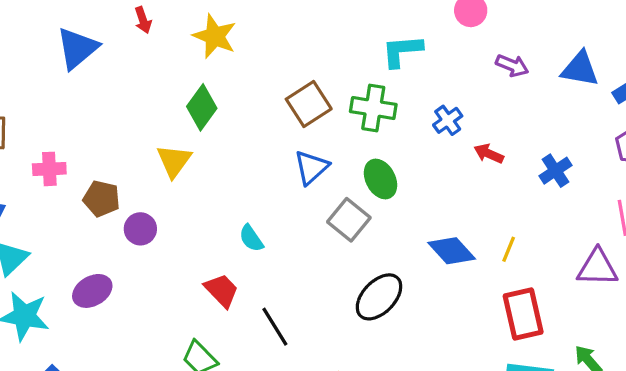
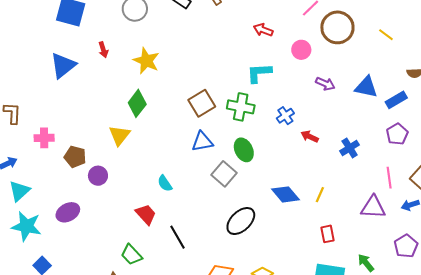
blue triangle: (311, 167) -> (202, 142), turned 30
red rectangle: (523, 314) -> (327, 234), size x0.6

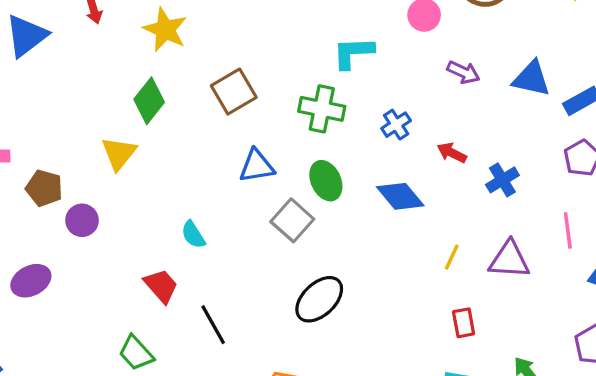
brown square: (202, 103) -> (234, 92), moved
red arrow: (310, 136) -> (452, 153), moved
blue diamond: (286, 194) -> (400, 196), moved
purple triangle: (373, 207) -> (509, 260), moved

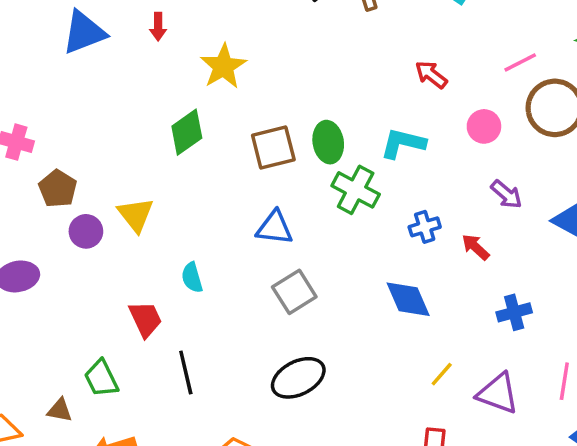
yellow triangle: (119, 153) -> (136, 215), moved, turned -33
red arrow: (452, 153) -> (476, 247), moved
green ellipse: (326, 181) -> (328, 142), moved

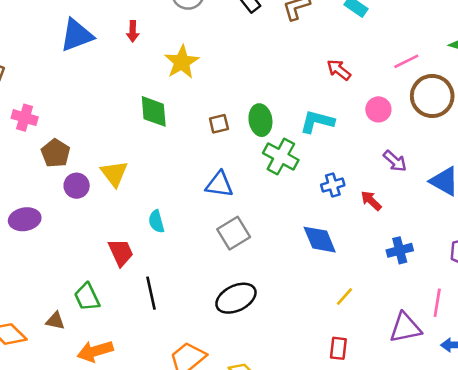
green diamond: (187, 132) -> (154, 111), turned -60
brown square: (273, 147) -> (219, 124), size x0.6
purple triangle: (498, 393) -> (405, 328), moved, turned -32

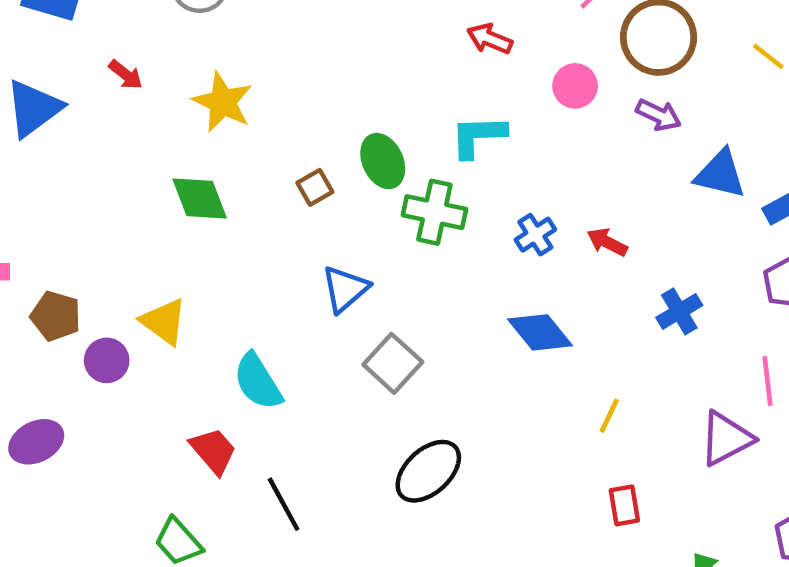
red arrow: (133, 31) -> (126, 75), turned -36
purple arrow: (395, 161) -> (658, 115), moved
blue triangle: (219, 184) -> (345, 289), turned -32
cyan semicircle: (156, 221) -> (258, 382), size x1.5

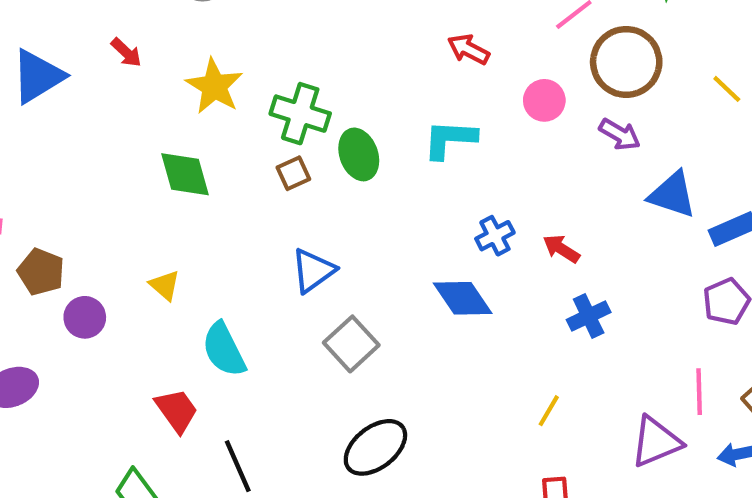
green cross: (434, 212) -> (300, 114), moved
blue cross: (679, 311) -> (589, 316), moved
yellow triangle: (164, 322) -> (165, 285), moved, size x0.7
blue diamond: (540, 332) -> (463, 298), moved

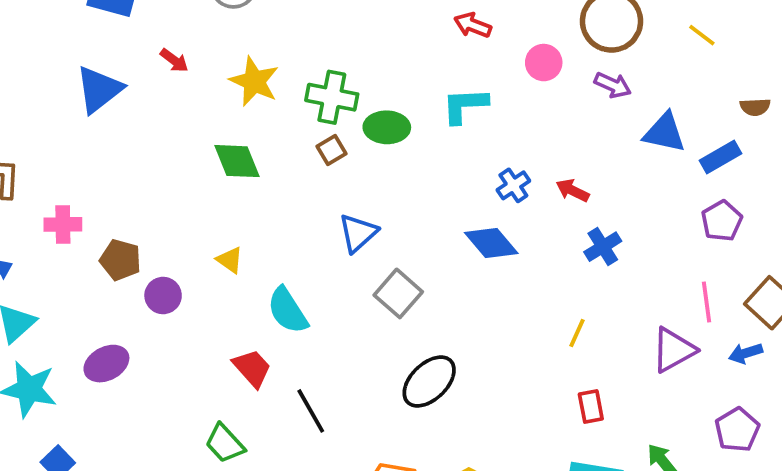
green ellipse: (359, 154) -> (387, 127), turned -63

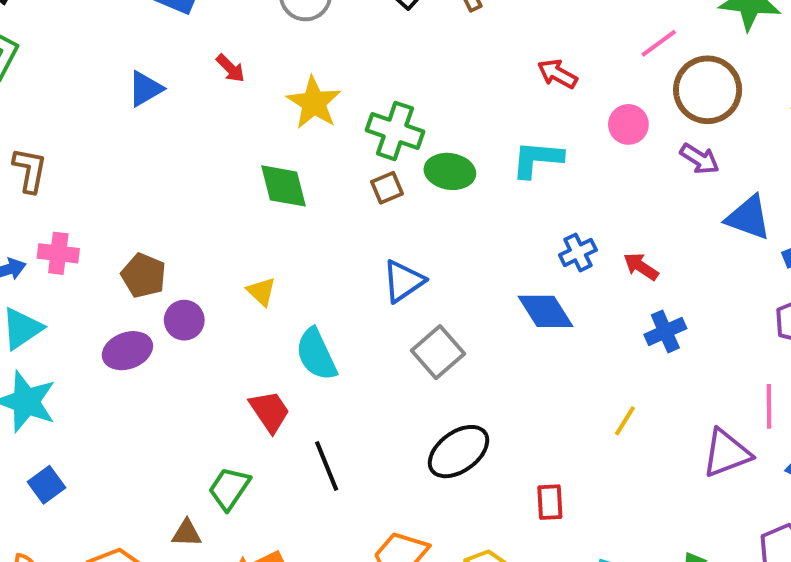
blue triangle: (99, 90) -> (145, 89), size x0.7
pink cross: (63, 224) -> (58, 253), moved
purple ellipse: (106, 364) -> (127, 351), moved
red rectangle: (591, 406) -> (550, 502), moved
green trapezoid: (225, 443) -> (229, 489), turned 69

